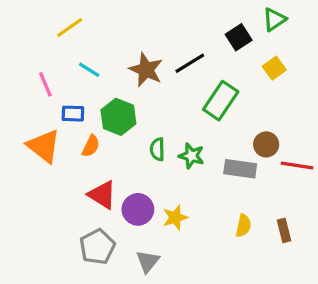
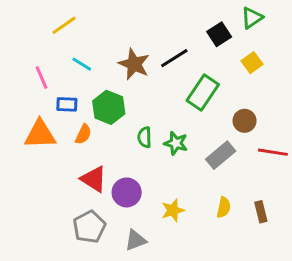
brown circle: (266, 144) -> (245, 121), moved
orange triangle: (44, 146) -> (40, 134), turned -40
gray rectangle: (240, 169) -> (221, 155), turned -48
yellow star: (175, 217) -> (173, 210), moved
gray triangle: (148, 261) -> (136, 240), turned 30

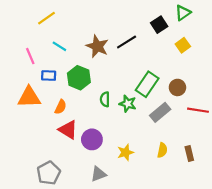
green rectangle: (203, 92) -> (147, 84), moved
orange semicircle: (83, 134) -> (61, 107), moved
gray pentagon: (89, 227) -> (49, 173), moved

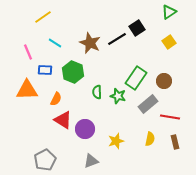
black square: (159, 25) -> (137, 28), moved
red line: (198, 110) -> (170, 117), moved

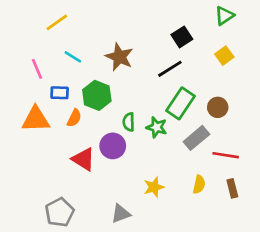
black line: (117, 39) -> (170, 69), moved
orange semicircle: (56, 99) -> (74, 118), moved
purple circle: (85, 129) -> (113, 146), moved

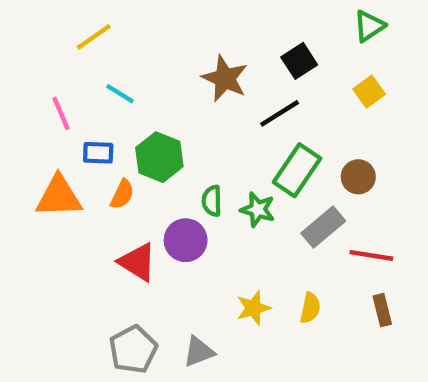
brown star: (119, 57) -> (225, 78), moved
yellow semicircle: (199, 184) -> (310, 308), moved
gray pentagon: (60, 212) -> (133, 349), moved

